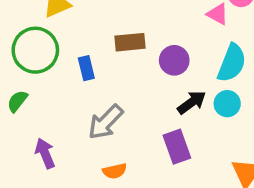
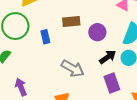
gray arrow: (106, 122) -> (73, 68), moved, turned -105
purple rectangle: (177, 147) -> (112, 83), moved

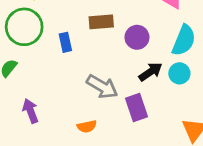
purple rectangle: (112, 83) -> (136, 108), moved

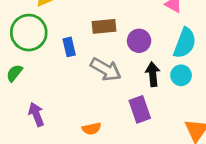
black arrow: (151, 72) -> (153, 74), turned -60
gray arrow: (102, 87) -> (106, 69), moved

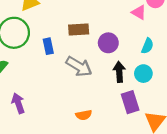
cyan semicircle: (185, 43) -> (147, 46), size x0.6
purple rectangle: (140, 109) -> (130, 102), moved
orange semicircle: (92, 129) -> (84, 115), moved

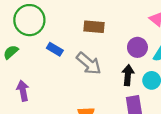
purple circle: (108, 43) -> (137, 47), moved
blue rectangle: (48, 46) -> (55, 49), moved, turned -56

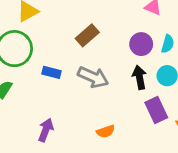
brown rectangle: (94, 27) -> (87, 35), turned -30
purple arrow: (23, 91) -> (46, 130), moved, turned 48

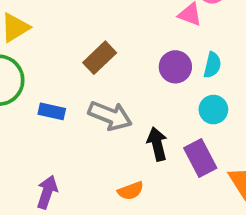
black arrow: (139, 77) -> (157, 144), moved

